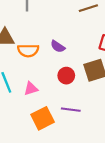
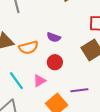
red circle: (66, 76) -> (55, 62), moved

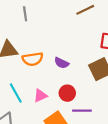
purple semicircle: (54, 37) -> (62, 63), moved
red circle: (55, 62) -> (67, 93), moved

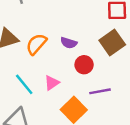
orange semicircle: (33, 59) -> (36, 44), turned 150
red circle: (67, 93) -> (84, 65), moved

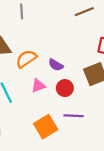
pink triangle: (52, 83) -> (38, 86), moved

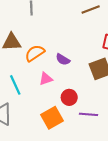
red circle: (65, 88) -> (69, 97), moved
purple line: (73, 116) -> (89, 114), moved

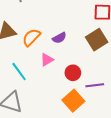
purple semicircle: (63, 59) -> (59, 38), turned -48
orange square: (52, 118) -> (73, 101), moved

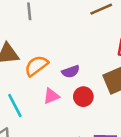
red circle: (73, 73) -> (83, 97), moved

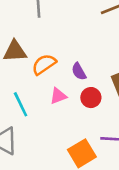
purple semicircle: (71, 72) -> (79, 71), turned 78

